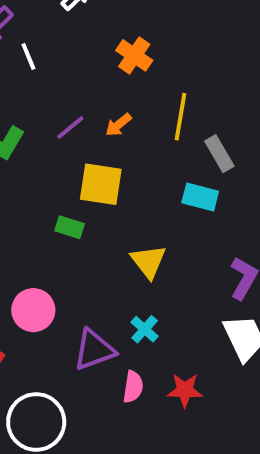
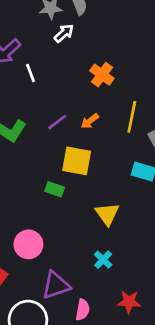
purple triangle: (94, 350) -> (56, 285), moved
pink semicircle: (133, 387) -> (83, 310), moved

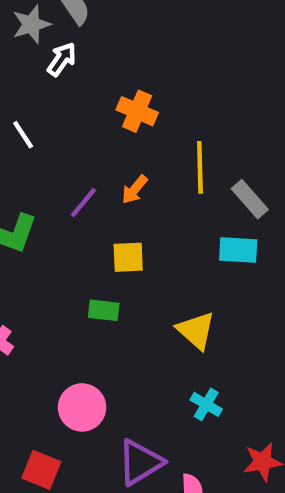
yellow square: (77, 161) -> (128, 257), size x0.7

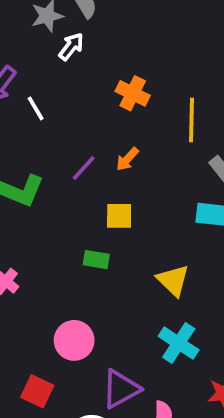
yellow line: (200, 167) -> (192, 120), moved
cyan cross: (206, 404) -> (179, 343), size x1.5

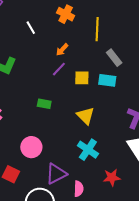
white line: (36, 108) -> (31, 28), moved
purple line: (84, 168) -> (59, 69), moved
yellow square: (119, 216) -> (82, 78), moved

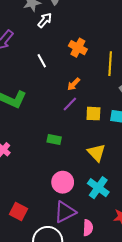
pink circle: (31, 147) -> (63, 182), moved

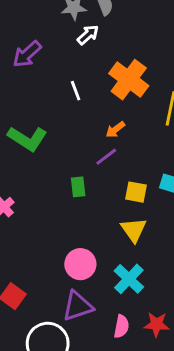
orange cross: (78, 48) -> (129, 80), size x1.5
yellow square: (93, 114) -> (136, 192), moved
green rectangle: (54, 139) -> (78, 187), moved, turned 64
pink semicircle: (88, 228) -> (121, 326), moved

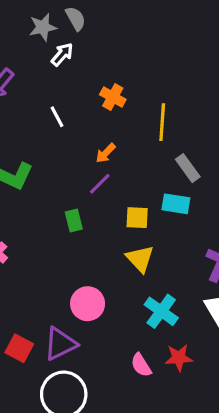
orange cross: (129, 80) -> (113, 97), size x0.6
cyan cross: (129, 279) -> (161, 311), moved
purple triangle: (78, 306) -> (60, 344), moved
pink semicircle: (121, 326) -> (141, 365), turned 145

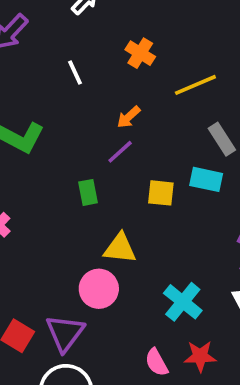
yellow line: (162, 122) -> (195, 85), turned 60
yellow triangle: (140, 259) -> (120, 248), moved, turned -44
purple triangle: (60, 344) -> (65, 333), turned -30

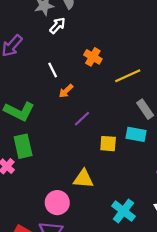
orange arrow: (129, 117) -> (66, 91), moved
green rectangle: (88, 192) -> (23, 146), moved, size x1.5
pink circle: (99, 289) -> (57, 203), moved

